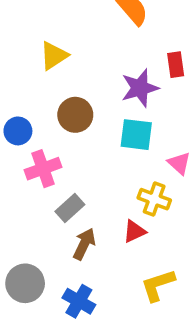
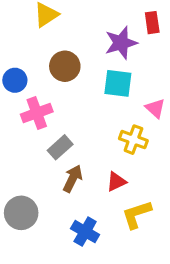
red triangle: (134, 231) -> (116, 182), moved
blue cross: (79, 301) -> (85, 232), moved

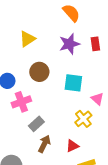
purple star: (121, 43) -> (69, 44), moved
yellow cross: (133, 140) -> (83, 119), turned 30

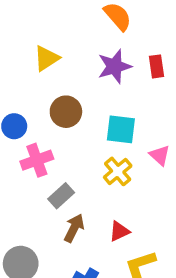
yellow cross: (83, 119) -> (118, 171), moved

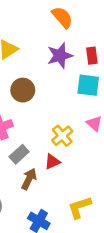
cyan square: (121, 129) -> (88, 85), moved
red triangle: (119, 231) -> (52, 162), moved

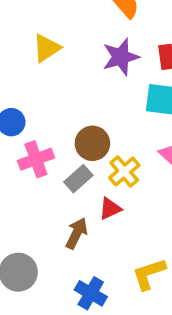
brown circle: (23, 90) -> (92, 143), moved
gray rectangle: (19, 154) -> (78, 179), moved

